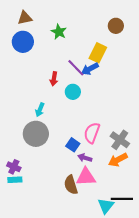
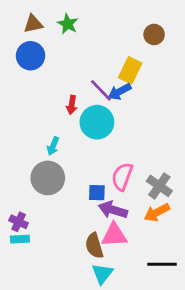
green star: (59, 32) -> (68, 24), moved
cyan circle: (73, 92) -> (97, 122), size x1.6
blue square: (73, 145) -> (97, 193), turned -32
purple arrow: (85, 158) -> (113, 210), size x1.5
cyan triangle: (106, 206) -> (102, 274), moved

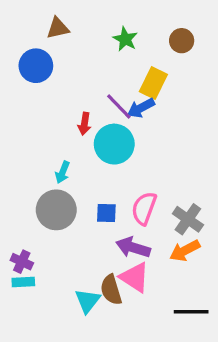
brown triangle: (33, 24) -> (58, 28), moved
green star: (68, 24) -> (125, 39), moved
blue square: (97, 193) -> (106, 213), moved
pink triangle: (114, 235) -> (135, 277), turned 36
cyan triangle: (102, 274) -> (88, 301), moved

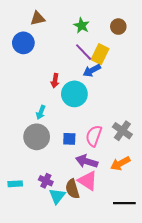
purple line: (119, 106) -> (84, 52), moved
gray cross: (188, 219) -> (122, 131), moved
purple cross: (22, 262) -> (46, 181), moved

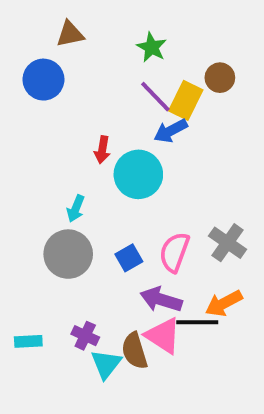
brown circle: (118, 27) -> (220, 78), moved
blue square: (69, 139) -> (129, 258), turned -32
black line: (124, 203) -> (197, 322), moved

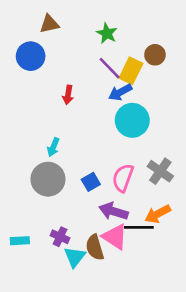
red arrow: (102, 150) -> (68, 95), moved
cyan circle: (138, 174) -> (132, 120), moved

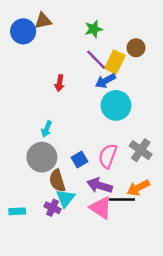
green star: (107, 33) -> (94, 29), turned 30
blue circle: (31, 56) -> (23, 31), moved
brown semicircle: (95, 247) -> (57, 181), moved
cyan triangle: (75, 257) -> (65, 198), moved

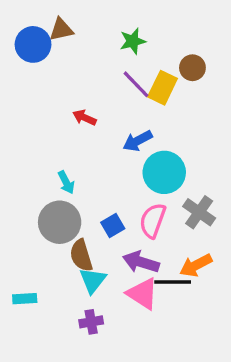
blue arrow: (105, 81) -> (138, 141), moved
red arrow: (60, 83) -> (85, 118), turned 105
cyan circle: (116, 105) -> (164, 172), moved
cyan arrow: (47, 129) -> (66, 182), turned -49
purple cross: (53, 208) -> (91, 322), moved, turned -35

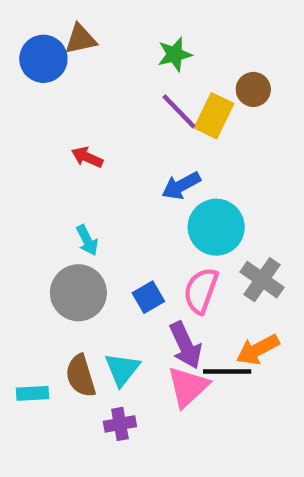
red arrow: (85, 118) -> (87, 157), moved
brown semicircle: (81, 255) -> (81, 376), moved
purple arrow: (141, 262) -> (186, 345), turned -132
pink triangle: (143, 294) -> (188, 387), turned 44

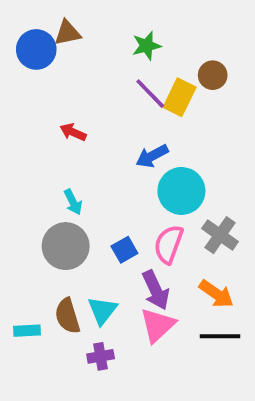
orange arrow: (258, 350) -> (216, 294), turned -117
black line: (227, 371) -> (220, 336), moved

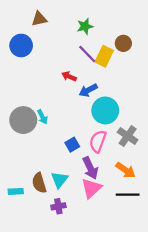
blue circle: (36, 49) -> (21, 45), moved
red arrow: (73, 132) -> (69, 76), moved
gray circle: (66, 246) -> (23, 120), moved

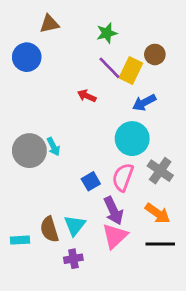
blue arrow: (88, 90) -> (144, 103), moved

